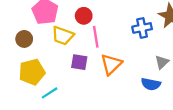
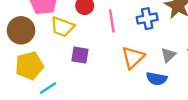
pink line: (96, 37) -> (112, 21), moved
brown circle: (24, 39) -> (21, 30), size x1.5
orange triangle: (111, 64) -> (133, 57), moved

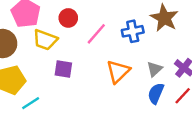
pink line: (112, 21) -> (96, 34), turned 50
blue semicircle: (157, 79) -> (156, 93), moved, turned 102

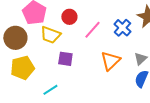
blue cross: (133, 31) -> (122, 28), turned -36
cyan line: (31, 103) -> (50, 90), moved

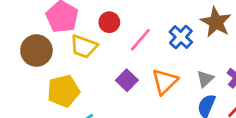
purple square: (65, 59) -> (127, 80), moved, turned 35
yellow pentagon: (22, 68) -> (63, 91), moved

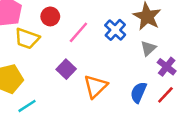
gray triangle: (205, 79) -> (148, 48), moved
orange triangle: (165, 82) -> (96, 86), moved

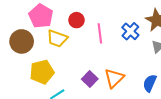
pink line: (78, 32) -> (100, 33), turned -48
purple square: (66, 69) -> (90, 79), moved

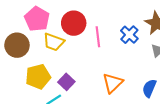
red circle: (76, 20) -> (74, 23), size x1.5
purple square: (90, 79) -> (66, 82), moved

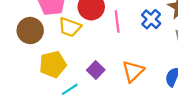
purple square: (66, 82) -> (96, 70), moved

